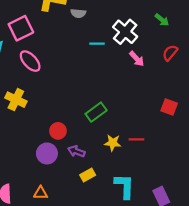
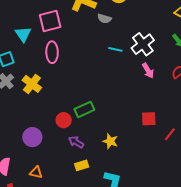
pink ellipse: (30, 61) -> (52, 52), turned 30
red square: (169, 107) -> (149, 119), moved, turned -35
green rectangle: (96, 112) -> (84, 109), moved
red line: (136, 139) -> (170, 134), moved, turned -64
purple circle: (47, 153) -> (32, 137), moved

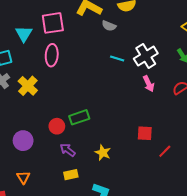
orange triangle: (36, 172) -> (23, 177), turned 40

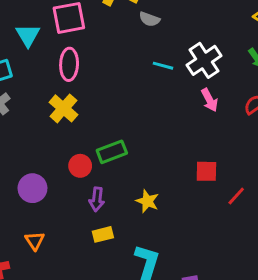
yellow cross: (28, 86) -> (63, 108), moved
purple arrow: (68, 150) -> (97, 199), turned -119

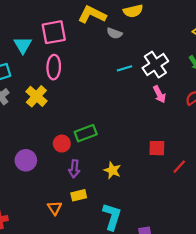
cyan line: (163, 66) -> (124, 68), turned -32
yellow cross: (63, 108) -> (36, 96), moved
orange triangle: (35, 241) -> (55, 208), moved

